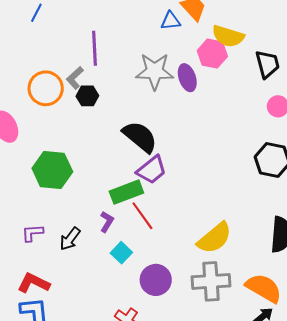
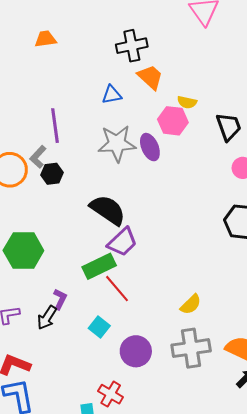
blue triangle: (171, 21) -> (112, 95), moved
yellow semicircle: (228, 36) -> (187, 102), size x0.6
purple L-shape: (107, 222) -> (60, 299), moved
yellow semicircle: (214, 238) -> (191, 304), size x0.6

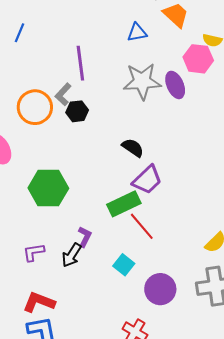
black semicircle: (108, 210) -> (133, 148), size x0.6

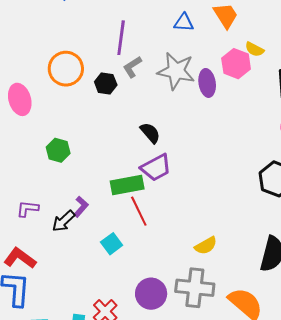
gray L-shape: (63, 94) -> (132, 67), moved
green hexagon: (48, 188) -> (58, 150), size x0.6
purple circle: (160, 289) -> (151, 294), moved

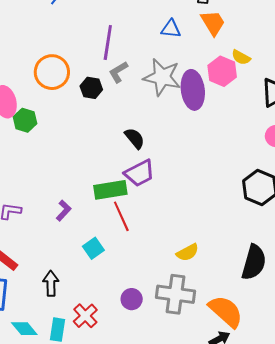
purple ellipse: (207, 83) -> (193, 90), size x1.4
green hexagon: (58, 150) -> (25, 120), moved
black arrow: (63, 221) -> (51, 283), moved, turned 130
purple circle: (151, 294) -> (132, 299), size x0.7

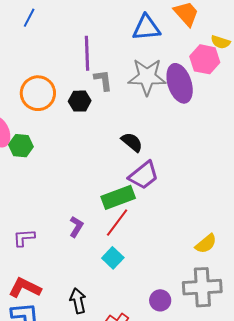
blue triangle: (171, 29) -> (146, 28), size x1.4
gray L-shape: (118, 72) -> (103, 80), turned 125
red line: (121, 216) -> (117, 223), moved, turned 72

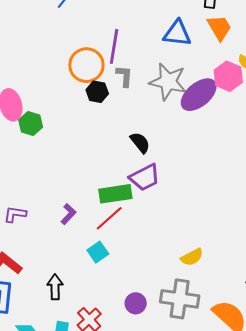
purple ellipse: (180, 83) -> (199, 95), turned 57
orange circle: (38, 93) -> (86, 65), moved

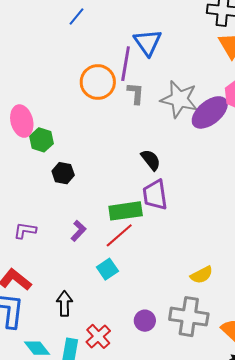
blue triangle: (177, 33) -> (148, 42), moved, turned 48
black hexagon: (97, 92) -> (63, 173), moved
purple trapezoid: (145, 177) -> (155, 195), turned 108

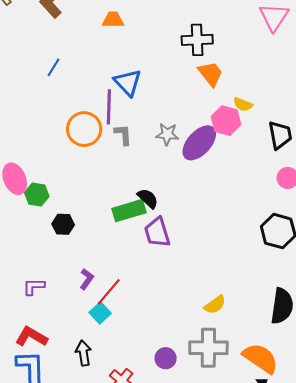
gray star: (179, 99) -> (167, 134), size x0.6
green rectangle: (126, 211) -> (129, 211), moved
red line: (119, 235) -> (109, 292), moved
cyan square: (107, 269) -> (100, 313), moved

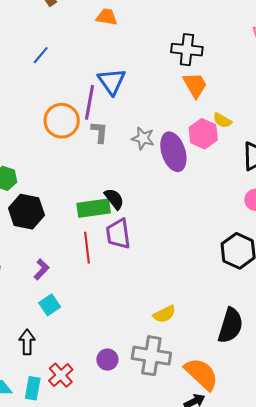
purple ellipse: (199, 143) -> (173, 152), turned -69
black hexagon: (63, 224) -> (26, 212), size x1.6
red line: (109, 292) -> (87, 248), moved, turned -56

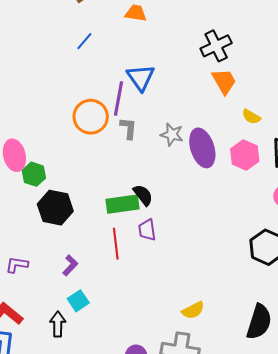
black cross: (187, 50) -> (216, 46), turned -32
blue line: (41, 55) -> (84, 41), moved
pink hexagon: (203, 134) -> (245, 155), moved
purple trapezoid: (118, 234) -> (147, 230), size x0.7
black arrow: (27, 342) -> (58, 324), moved

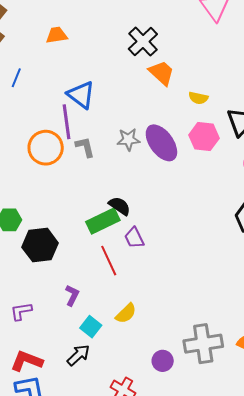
yellow semicircle: (193, 310) -> (126, 313), moved
black arrow: (58, 324) -> (78, 355), turned 65

